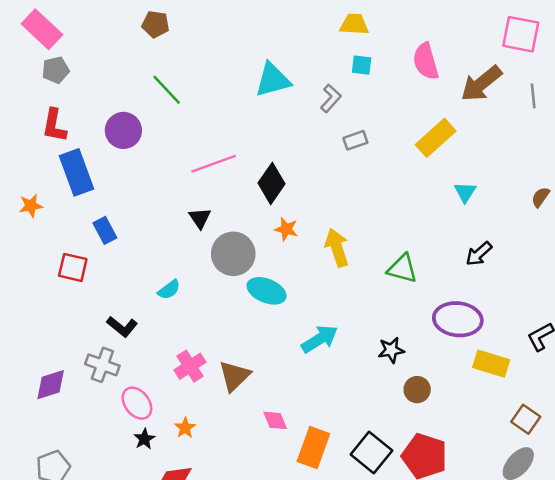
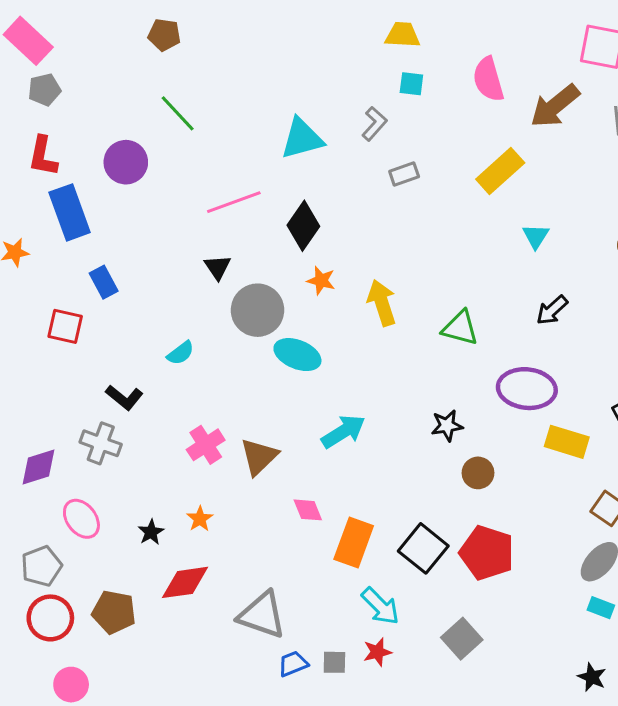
cyan triangle: (273, 80) -> (302, 138), moved
cyan arrow: (320, 339) -> (343, 431), moved
pink ellipse: (137, 403) -> (81, 519), moved

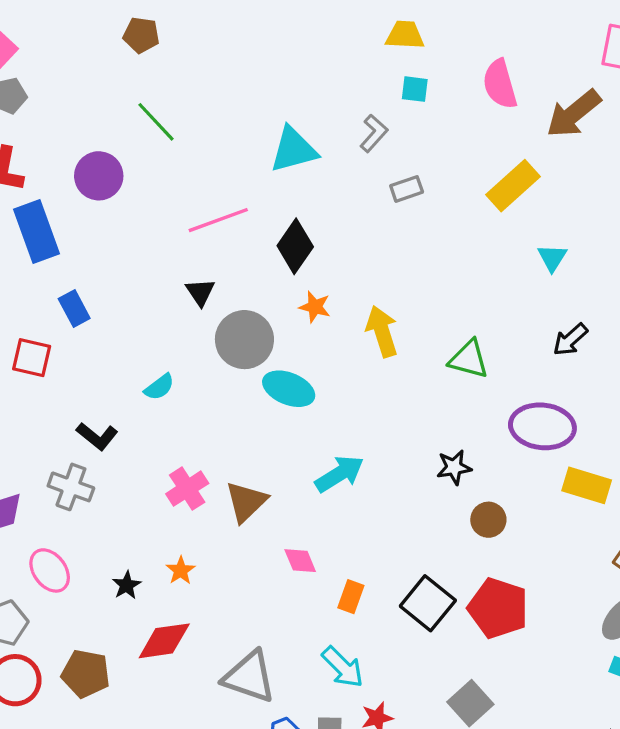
orange rectangle: (354, 542) -> (351, 597), size x0.6
cyan arrow: (380, 606) -> (343, 667), moved

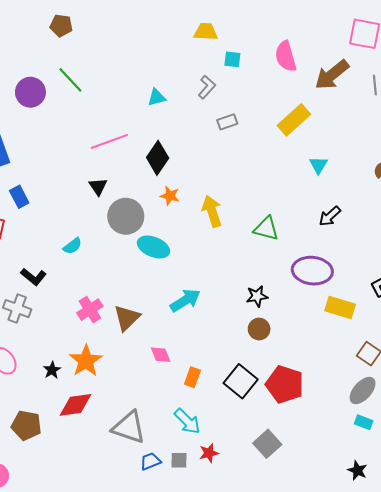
yellow trapezoid: (405, 35) -> (206, 32), moved
cyan triangle: (294, 150) -> (157, 97), size x0.6
purple circle: (99, 176) -> (30, 92), moved
brown circle: (488, 520) -> (259, 329), moved
orange star: (181, 570) -> (86, 361), size x1.8

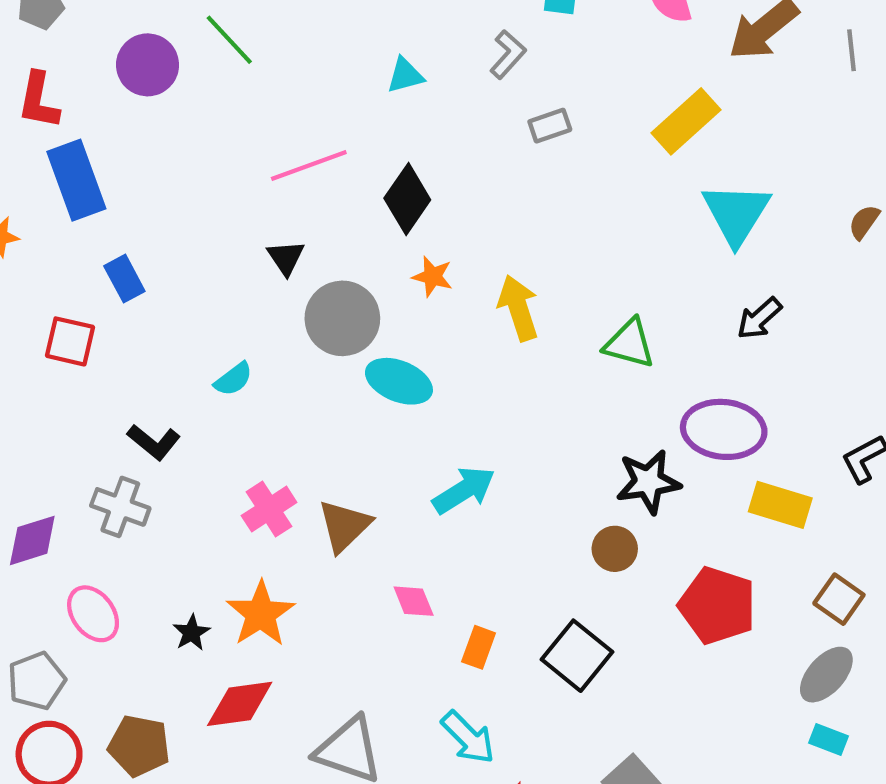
cyan triangle: (319, 165) -> (736, 214), size x1.8
black star: (257, 296) -> (648, 482), moved, size x1.4
red pentagon: (285, 384) -> (717, 605), moved

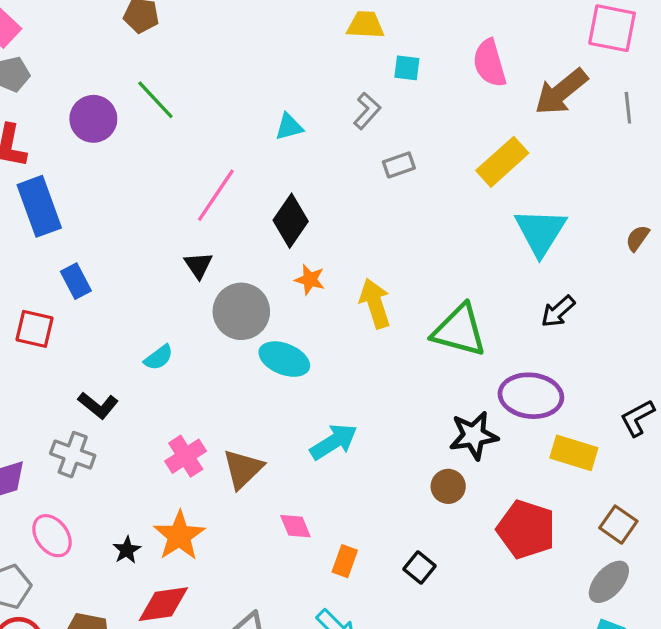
pink line: (309, 165) -> (216, 195), turned -36
green triangle: (629, 344) -> (459, 330), size x1.4
black square: (577, 656) -> (420, 568), size x0.6

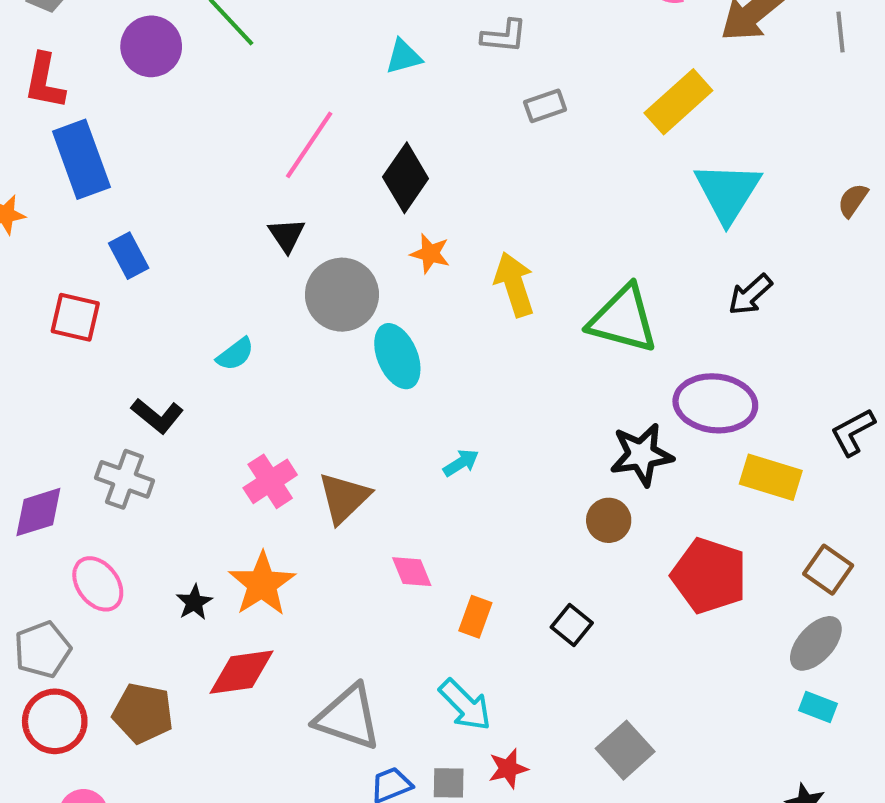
gray L-shape: (367, 111) -> (504, 36), turned 54
cyan ellipse: (284, 359) -> (397, 356), turned 45
cyan arrow: (334, 442) -> (461, 463), size x0.6

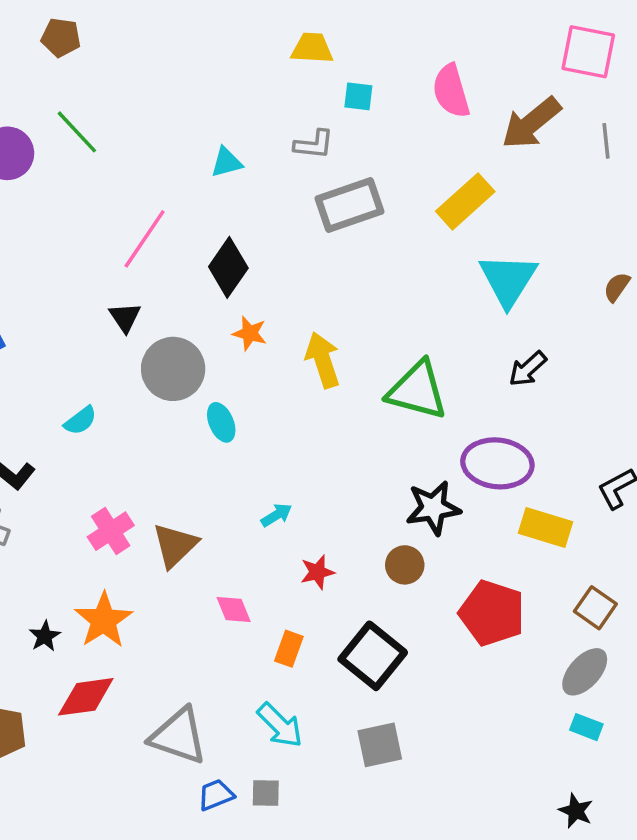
gray rectangle: (545, 106) -> (349, 205), size x1.8
cyan ellipse: (397, 356) -> (221, 422), size x0.7
black square: (572, 625) -> (373, 656), size x1.8
gray square: (625, 750) -> (380, 745), moved, turned 30
red star: (508, 769) -> (317, 572), moved

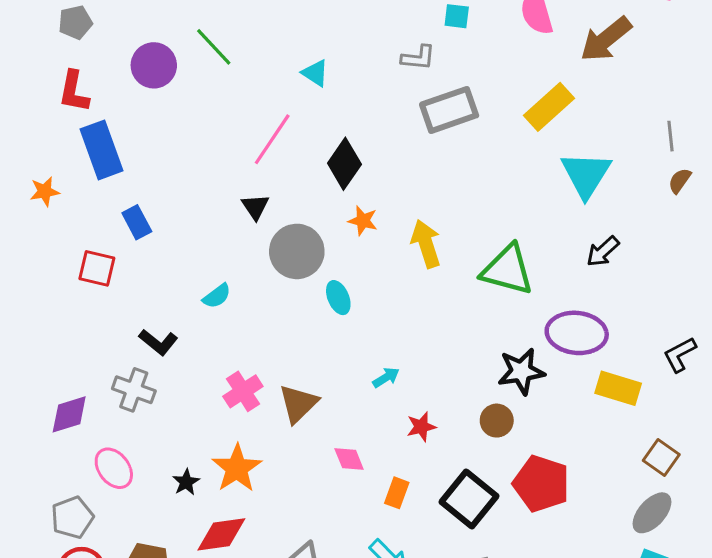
gray line: (606, 141) -> (670, 136), moved
cyan triangle: (227, 162) -> (315, 73), moved, turned 48
red pentagon: (492, 613) -> (541, 484), moved

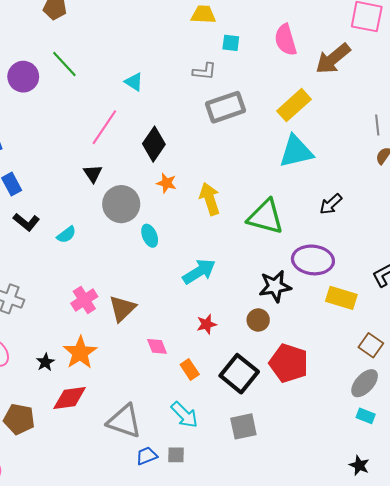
cyan triangle: (586, 175) -> (296, 151), moved, turned 45
black L-shape: (158, 342) -> (26, 222), moved
cyan arrow: (386, 378) -> (199, 272), moved, size x1.8
orange rectangle: (397, 493) -> (190, 370), turned -54

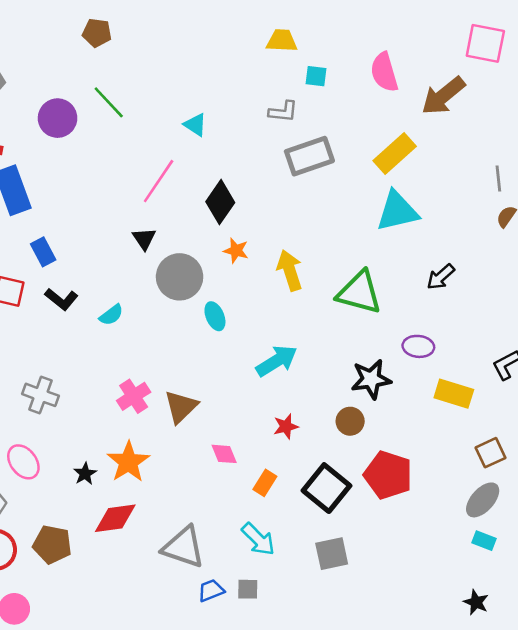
purple ellipse: (313, 260) -> (418, 346), size x0.6
brown square: (371, 345) -> (491, 453), turned 30
orange rectangle: (190, 370) -> (265, 483), turned 66

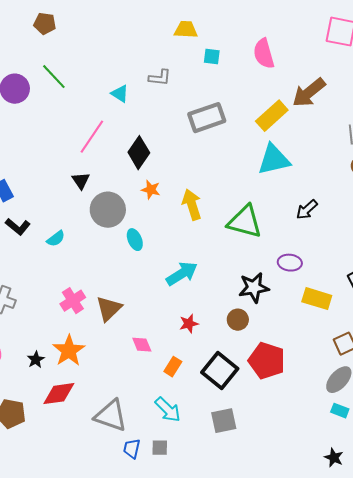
brown arrow: (443, 96) -> (309, 93), moved
gray L-shape: (283, 112) -> (160, 78), moved
blue trapezoid: (211, 590) -> (132, 449), turned -55

